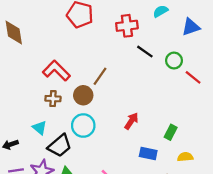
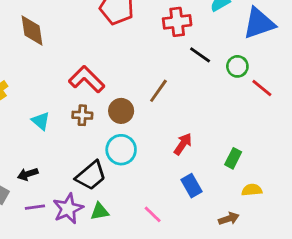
blue triangle: (191, 27) -> (259, 23), size x1.4
brown line: (100, 76) -> (158, 91), moved
cyan triangle: (40, 128) -> (41, 121), moved
blue rectangle: (148, 154) -> (191, 186), moved, turned 48

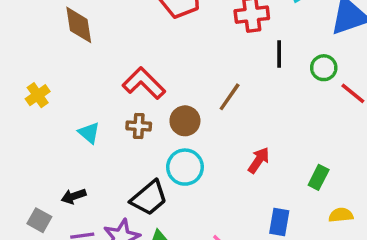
black line: (200, 55) -> (279, 54), turned 55
blue rectangle: (191, 186) -> (279, 222), moved, turned 40

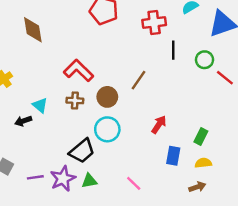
black arrow: (74, 196) -> (23, 121), moved
yellow semicircle: (341, 215) -> (203, 163), moved
blue rectangle: (279, 222) -> (173, 156), moved

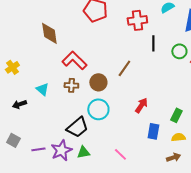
brown diamond: (33, 30) -> (49, 33), moved
black arrow: (23, 121) -> (19, 104), moved

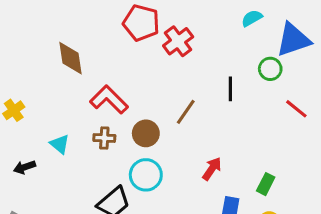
red cross: (137, 20) -> (178, 41), moved, turned -30
black line: (153, 43) -> (230, 89), moved
green circle: (179, 51) -> (270, 69), moved

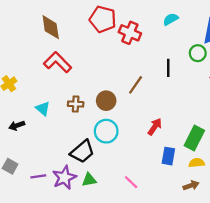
cyan semicircle: (252, 18) -> (171, 19), moved
red cross: (178, 41) -> (130, 33), turned -30
brown diamond: (71, 58) -> (51, 27), moved
red L-shape: (109, 100) -> (58, 62), moved
green rectangle: (266, 184) -> (194, 138), size x1.5

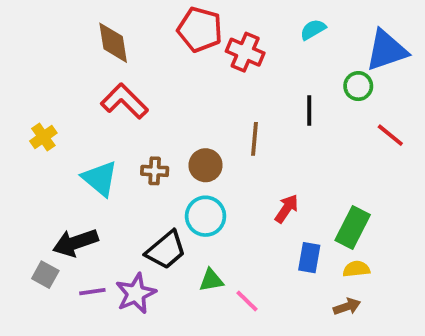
brown line: (136, 85) -> (255, 139), turned -30
cyan triangle: (43, 109) -> (100, 178), size x1.5
black arrow: (17, 126) -> (75, 243), moved, size x1.6
green triangle: (89, 180) -> (211, 280), moved

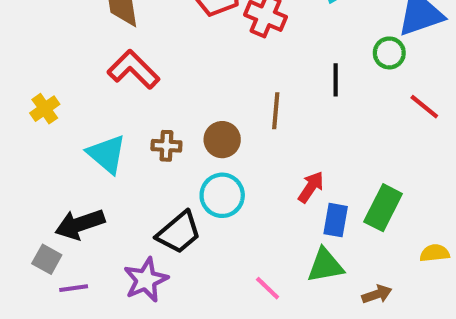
blue rectangle: (309, 258) -> (336, 220), moved
yellow semicircle: (356, 269) -> (435, 253), moved
green triangle: (211, 280) -> (325, 265), moved, size x1.4
purple line: (92, 292) -> (74, 288), moved

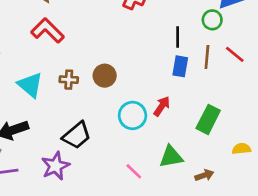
brown line: (276, 111) -> (207, 57), moved
cyan circle: (222, 195) -> (133, 115), moved
blue rectangle: (336, 220) -> (180, 66), moved

